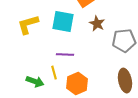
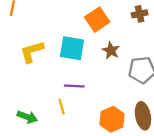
green arrow: (35, 82) -> (27, 117), moved
orange hexagon: (77, 84) -> (112, 119), moved

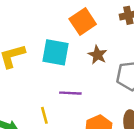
purple line: (74, 86) -> (70, 93), moved

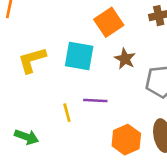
yellow line: (44, 115) -> (67, 113), moved

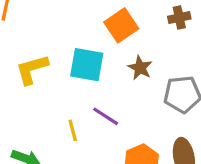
purple line: (95, 101) -> (106, 116), turned 30

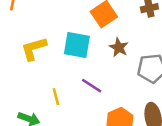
yellow line: (73, 130) -> (56, 97), moved

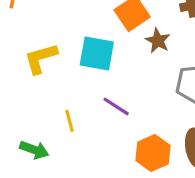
brown star: (119, 47) -> (158, 41), moved

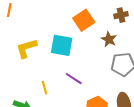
brown star: (158, 41) -> (109, 39), moved

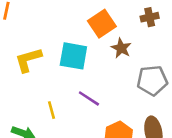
brown star: (109, 39) -> (121, 48), moved

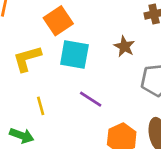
orange square: (102, 24) -> (58, 21), moved
yellow line: (52, 110) -> (41, 106), moved

